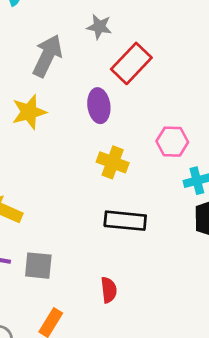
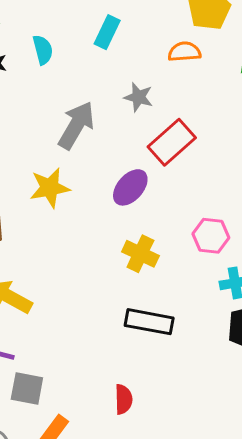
purple ellipse: (99, 106) -> (130, 187), turned 44
gray square: (38, 266) -> (27, 388), moved

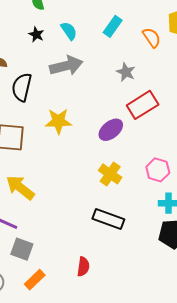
cyan semicircle: (43, 50) -> (69, 31), turned -30
orange semicircle: (184, 52) -> (152, 38), moved, turned 50
gray arrow: (76, 125) -> (66, 66), moved, turned 36

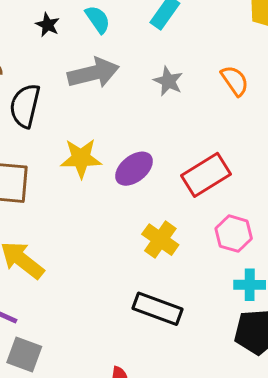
orange semicircle: (152, 38) -> (235, 81), moved
gray star: (126, 72) -> (168, 81), moved
red rectangle: (143, 105) -> (206, 175), moved
purple ellipse: (111, 130) -> (134, 169), moved

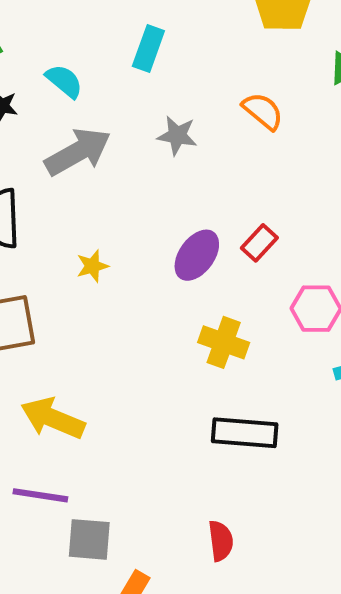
yellow star: (81, 158) -> (92, 266), size x0.6
purple ellipse: (134, 169) -> (197, 255), moved
red rectangle: (206, 175) -> (259, 243), size x0.6

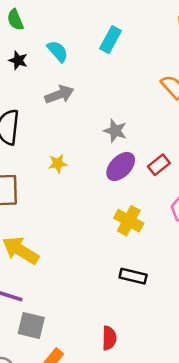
gray star: (177, 136) -> (115, 131), moved
gray arrow: (78, 152) -> (59, 94), size x0.7
black rectangle: (245, 433) -> (133, 276), size x0.7

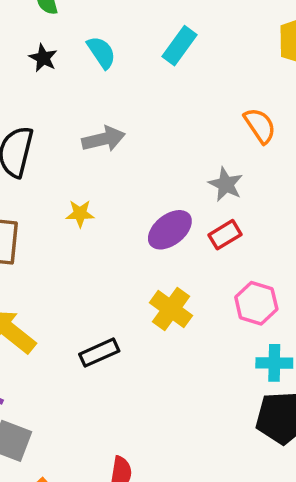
gray arrow: (59, 94) -> (103, 139), moved
gray star: (115, 131) -> (226, 184), moved
black rectangle: (133, 276) -> (99, 353), moved, turned -45

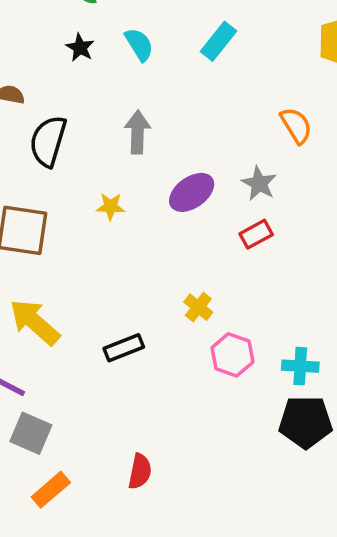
gray arrow: (103, 139) -> (137, 132), turned -78
purple ellipse: (170, 230) -> (192, 192), moved
pink hexagon: (256, 303) -> (232, 355), moved
yellow cross: (171, 309) -> (198, 307), size x0.7

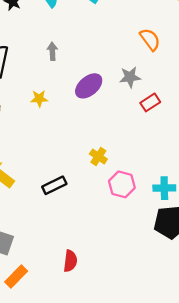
gray arrow: (137, 132) -> (52, 51), size x0.7
gray star: (259, 183) -> (130, 77), turned -30
red rectangle: (256, 234) -> (150, 102), moved

